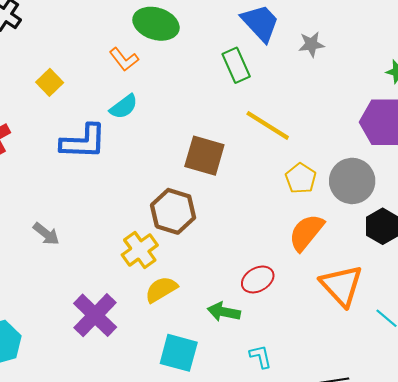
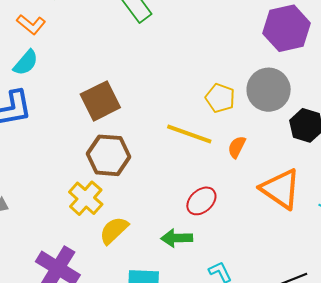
cyan semicircle: (124, 107) -> (26, 63), moved
yellow line: (268, 125) -> (189, 134), moved
brown square: (204, 156) -> (100, 101), moved, turned -30
orange semicircle: (306, 232) -> (237, 147), size x0.6

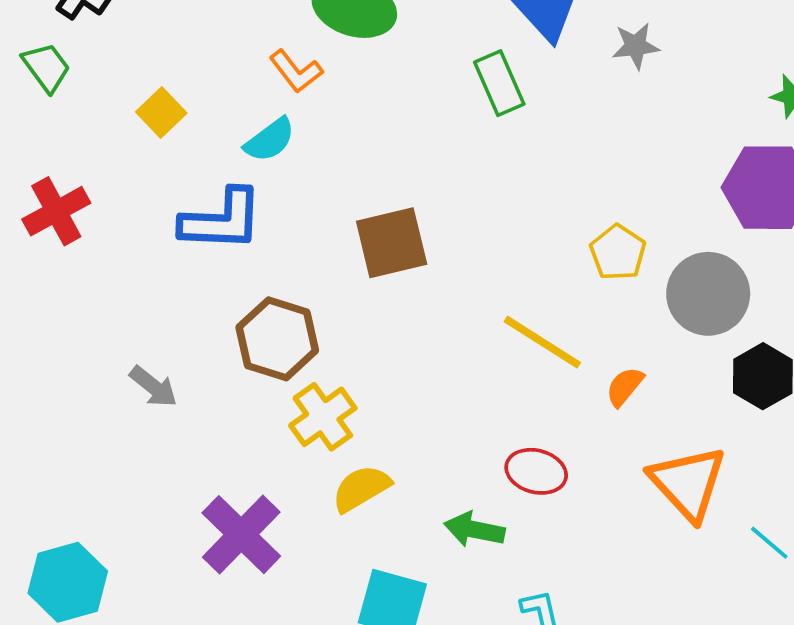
yellow pentagon: (220, 98) -> (618, 253), moved
brown hexagon: (109, 155) -> (277, 339), moved
red ellipse: (201, 201) -> (536, 471), turned 44

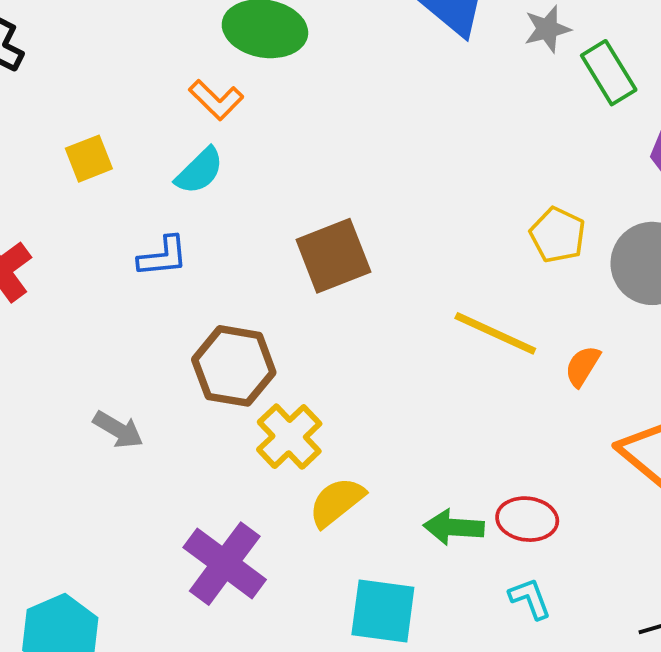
green rectangle: (499, 83) -> (609, 73), moved
yellow square: (161, 112) -> (89, 159), turned 30
blue L-shape: (222, 220) -> (163, 256), size x0.6
red ellipse: (536, 471) -> (527, 519), moved

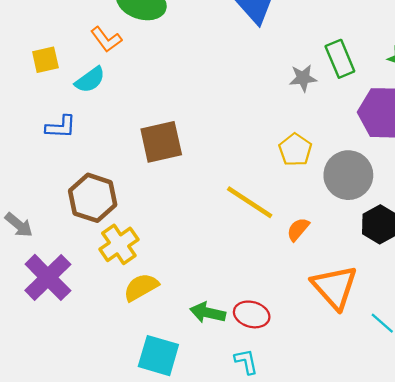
gray star: (547, 29) -> (303, 78), moved
yellow square: (89, 159) -> (45, 60), moved
purple cross: (225, 564) -> (48, 277), moved

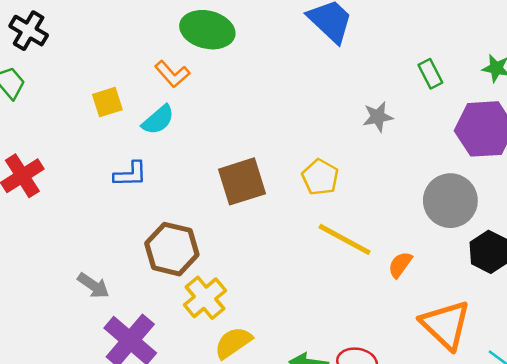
green rectangle: (340, 59) -> (430, 74), size x0.7
gray star: (303, 78) -> (378, 117), moved
yellow pentagon: (295, 150) -> (320, 177), moved

